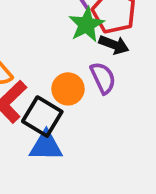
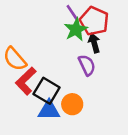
black arrow: (114, 45) -> (94, 43), turned -126
orange circle: (68, 89) -> (72, 104), moved

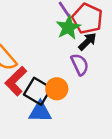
black arrow: (94, 43) -> (87, 41), turned 60
orange circle: (72, 104) -> (57, 89), moved

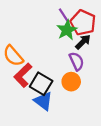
orange circle: (57, 89) -> (71, 82), moved
blue triangle: (40, 112) -> (43, 101), turned 36

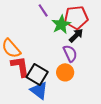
purple line: (64, 15) -> (43, 10), moved
red pentagon: (83, 23) -> (76, 17), turned -30
red L-shape: (23, 75) -> (20, 66), turned 125

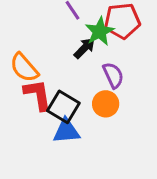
black arrow: (76, 35) -> (84, 48), moved
blue triangle: (39, 90) -> (66, 131), turned -42

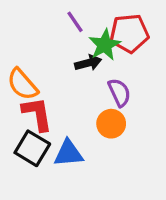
black arrow: (84, 48) -> (88, 63), turned 30
black square: (63, 107) -> (32, 148), moved

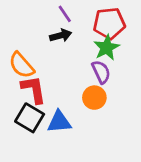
green star: (105, 45) -> (107, 48), moved
black arrow: (88, 63) -> (61, 35), moved

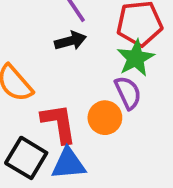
red L-shape: (34, 89) -> (59, 123), moved
orange circle: (94, 98) -> (105, 118), moved

